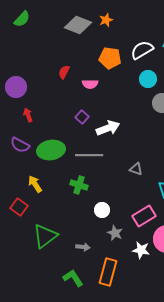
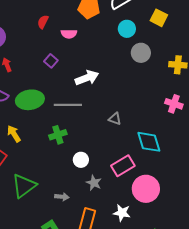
purple square: (82, 117) -> (51, 61), moved
green cross: (79, 185) -> (58, 135), turned -36
white star: (141, 250) -> (122, 213), moved

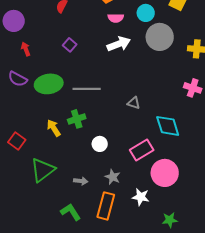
pink semicircle: (69, 34) -> (116, 18), moved
gray circle: (141, 53) -> (160, 37), size x1.4
white arrow: (87, 78) -> (119, 44), moved
yellow arrow: (14, 134) -> (54, 128), moved
gray star: (94, 183) -> (113, 177), moved

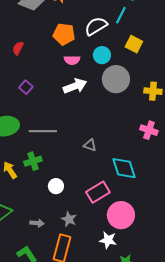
white star: (141, 197) -> (108, 240), moved

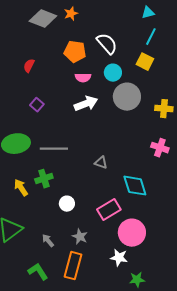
cyan line: (121, 15) -> (151, 37), moved
white semicircle: (96, 26) -> (107, 44), turned 80
gray arrow: (37, 223) -> (48, 241), turned -136

